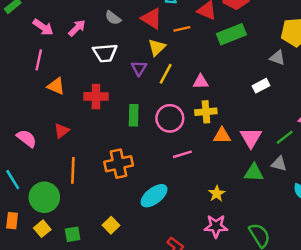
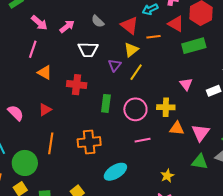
pink triangle: (201, 82) -> (186, 84), moved, turned 48

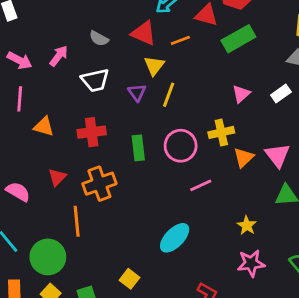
pink triangle: (186, 84) -> (241, 94), turned 40
orange triangle: (177, 128) -> (244, 158), turned -35
orange cross: (89, 142) -> (99, 184), moved

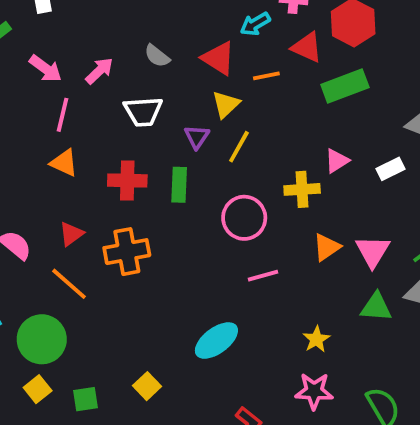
pink line: (20, 99) -> (62, 115), moved
yellow cross: (221, 132) -> (302, 189), moved
green rectangle: (138, 148) -> (179, 185), moved
orange line: (77, 221) -> (69, 284), moved, turned -52

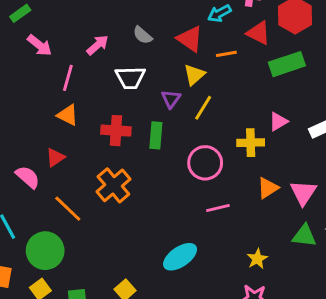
pink arrow: (46, 69) -> (40, 45), moved
red triangle: (71, 234) -> (55, 158), moved
orange cross: (127, 252) -> (113, 185), turned -32

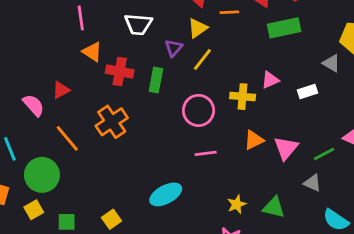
pink line: (68, 78) -> (81, 18), turned -30
orange triangle: (68, 115) -> (92, 52), moved
green triangle: (304, 236) -> (274, 207), moved

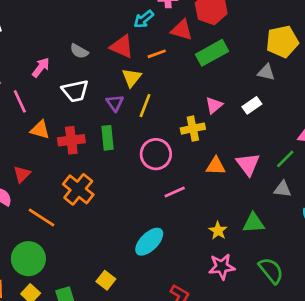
orange triangle: (254, 140) -> (216, 166), turned 45

